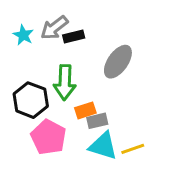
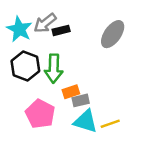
cyan star: (23, 35) -> (19, 29), size x1.5
gray ellipse: (118, 62) -> (113, 34), moved
black hexagon: (31, 100) -> (25, 66), moved

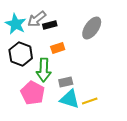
green arrow: (54, 68) -> (44, 70), moved
orange rectangle: (71, 92) -> (58, 48), moved

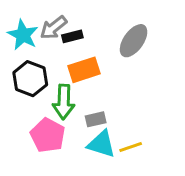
orange rectangle: (58, 48) -> (84, 70), size x1.5

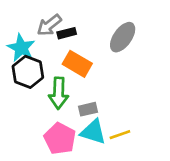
cyan star: (23, 35) -> (21, 48), moved
orange rectangle: (84, 70) -> (77, 64), turned 48
pink pentagon: (48, 135) -> (60, 139), moved

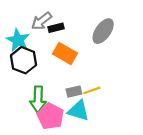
green arrow: (59, 93) -> (38, 99), moved
yellow line: (120, 135) -> (92, 90), moved

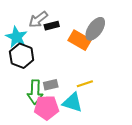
orange rectangle: (65, 53) -> (80, 40), moved
gray rectangle: (74, 92) -> (51, 85), moved
pink pentagon: (50, 116) -> (46, 108), turned -30

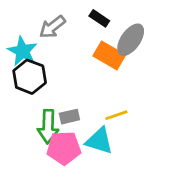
black rectangle: (52, 26) -> (99, 18), moved, turned 48

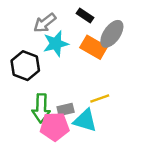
cyan star: (22, 51) -> (56, 44), moved, turned 30
gray rectangle: (69, 117) -> (66, 109), moved

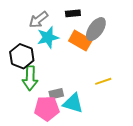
black rectangle: (85, 16) -> (73, 13), turned -40
yellow line: (100, 99) -> (103, 81), moved
green arrow: (41, 108) -> (30, 78), moved

